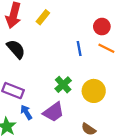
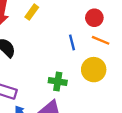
green cross: (63, 85) -> (58, 82), turned -35
yellow circle: (94, 91) -> (94, 70), moved

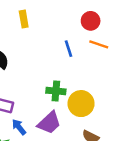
yellow rectangle: (32, 12) -> (24, 19), turned -42
yellow circle: (94, 70) -> (81, 104), moved

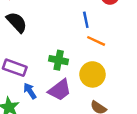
orange line: (99, 44) -> (96, 41), moved
green cross: (56, 91) -> (59, 60), moved

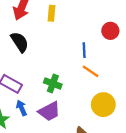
yellow circle: (93, 74) -> (103, 105), moved

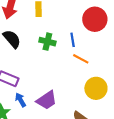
red circle: (110, 31) -> (95, 19), size x1.5
green cross: (53, 84) -> (47, 42), moved

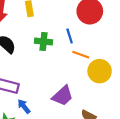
yellow circle: (96, 88) -> (100, 71), moved
purple trapezoid: (47, 100) -> (63, 96), moved

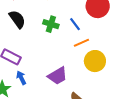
blue line: (70, 36) -> (75, 24), turned -32
orange line: (81, 55) -> (81, 43), turned -56

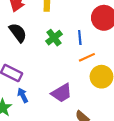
green cross: (51, 24) -> (54, 38), turned 35
blue line: (75, 24) -> (80, 37), turned 32

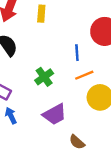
green cross: (54, 38) -> (44, 77), moved

